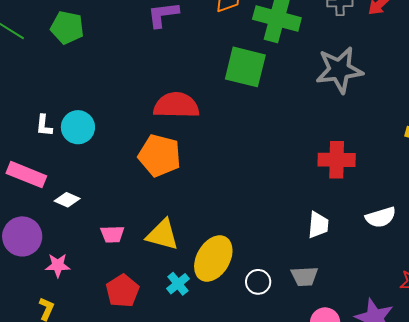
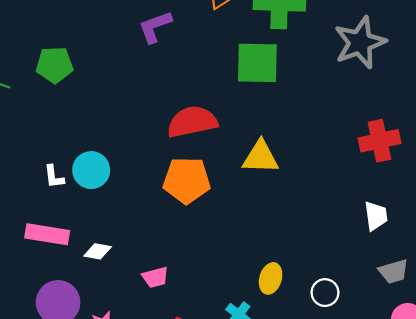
yellow triangle: (162, 235) -> (260, 157), moved
yellow ellipse: (213, 258) -> (271, 278), size x0.6
gray trapezoid: (304, 276) -> (394, 271), moved

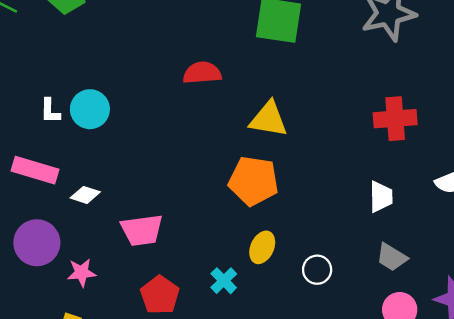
red semicircle: (192, 122) -> (202, 73), size x0.7
orange pentagon: (187, 180) -> (254, 181), moved
gray trapezoid: (394, 271) -> (392, 257), turned 40
pink trapezoid: (155, 277) -> (142, 230), size x1.5

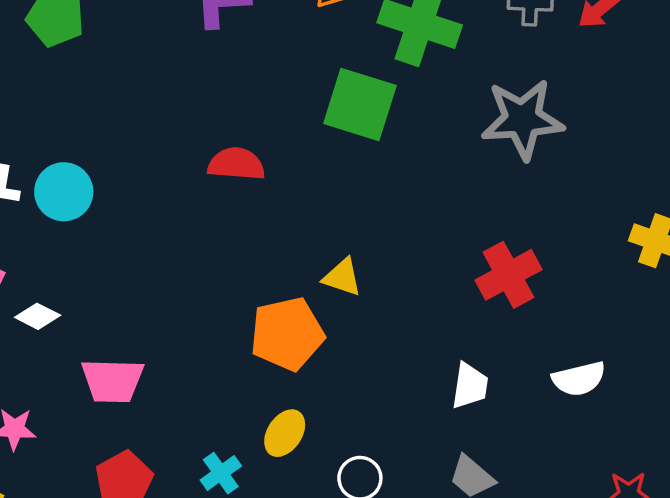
yellow triangle: (269, 119) -> (342, 277), moved, size x0.7
red cross: (395, 119) -> (508, 275), turned -33
orange pentagon: (254, 181) -> (287, 334), turned -30

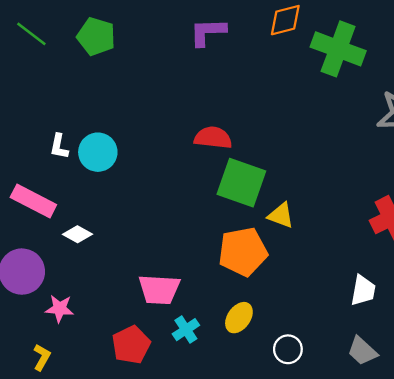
green square: (360, 105) -> (241, 183), moved
pink trapezoid: (112, 381) -> (159, 289), moved
cyan cross: (221, 473) -> (186, 330), moved

